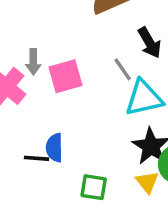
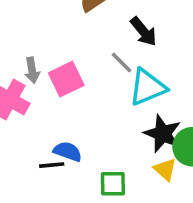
blue semicircle: (54, 148) -> (68, 151), turned 120

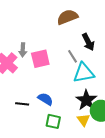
blue semicircle: (68, 151) -> (45, 99), moved

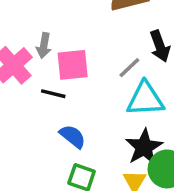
gray line: (73, 56) -> (129, 68), turned 72
black line: (22, 104) -> (53, 94), moved

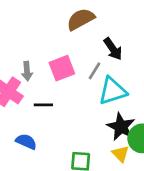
pink square: (73, 65) -> (62, 68), moved
blue semicircle: (73, 136) -> (26, 142), moved

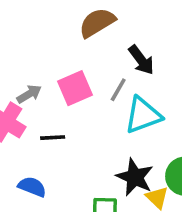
gray arrow: (27, 71) -> (29, 94), turned -114
black star: (121, 127) -> (135, 177), moved

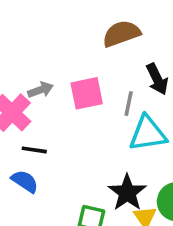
gray line: (118, 90) -> (129, 104), turned -30
black line: (53, 138) -> (34, 150), moved

